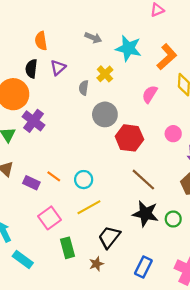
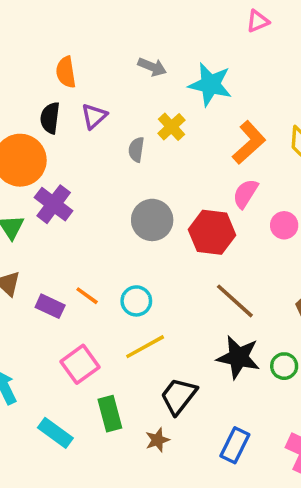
orange L-shape: (167, 57) -> (249, 143), moved
pink semicircle: (150, 94) -> (245, 194), moved
gray circle: (105, 114) -> (152, 220), moved
cyan rectangle: (23, 260) -> (55, 433), moved

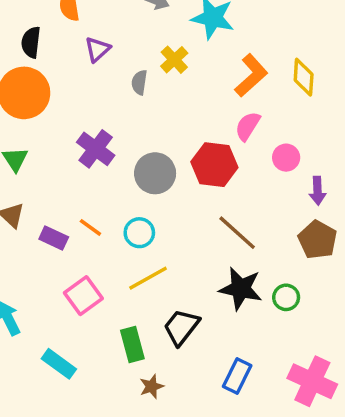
black semicircle: (50, 118) -> (31, 42), moved
purple cross: (54, 204) -> (96, 149), moved
gray circle: (152, 220) -> (155, 173), moved
green rectangle: (110, 414) -> (132, 345), moved
brown star: (157, 440) -> (152, 386), moved

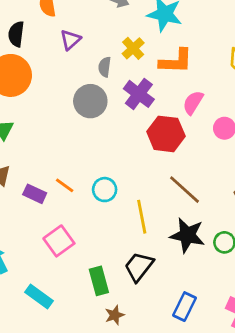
orange L-shape: (251, 75) -> (176, 61), moved, turned 44
purple cross: (96, 149) -> (139, 94), moved
gray circle: (155, 173) -> (90, 101), moved
yellow line: (148, 278) -> (142, 217), moved, turned -72

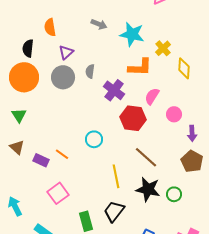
yellow cross: (133, 48) -> (163, 48), moved
gray circle: (90, 101) -> (63, 77), moved
cyan circle: (105, 190) -> (94, 139), moved

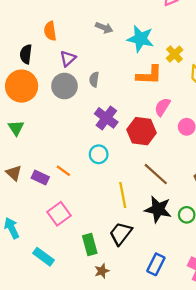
purple cross: (114, 90) -> (106, 118), moved
brown triangle: (17, 147) -> (14, 173), moved

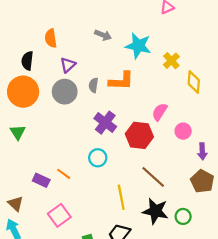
orange L-shape: (149, 75) -> (121, 81), moved
brown triangle: (14, 173) -> (16, 204), moved

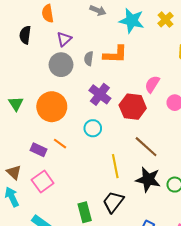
yellow cross: (171, 61) -> (166, 20), moved
orange circle: (23, 92) -> (52, 107), moved
pink square: (59, 215) -> (43, 181), moved

